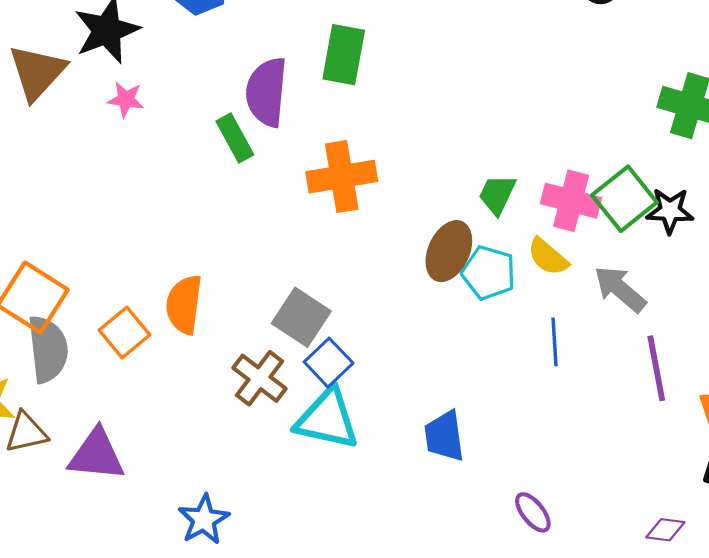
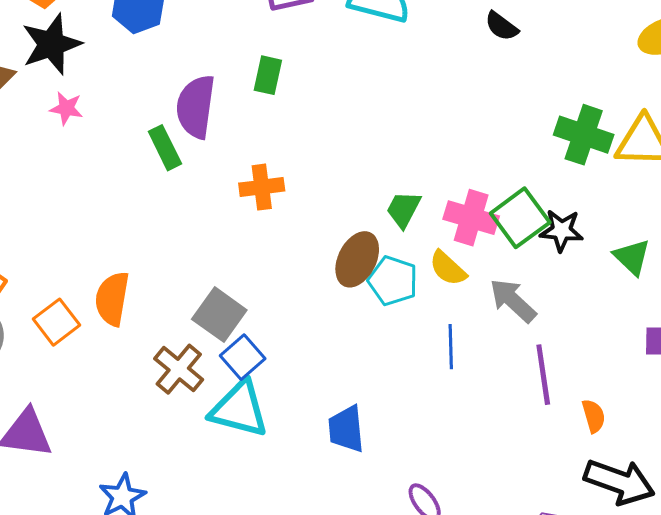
green rectangle: (344, 55) -> (268, 75), size x0.7
orange cross: (342, 177) -> (262, 187), size x0.7

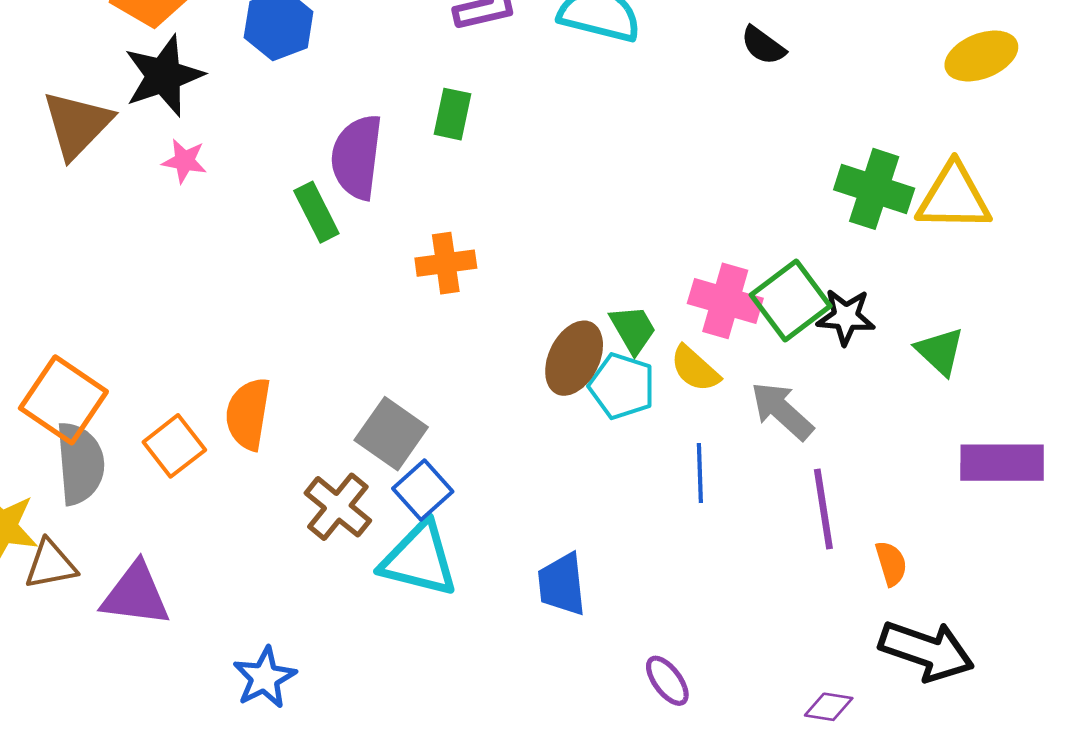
green trapezoid: (404, 209) -> (633, 329), moved, turned 123

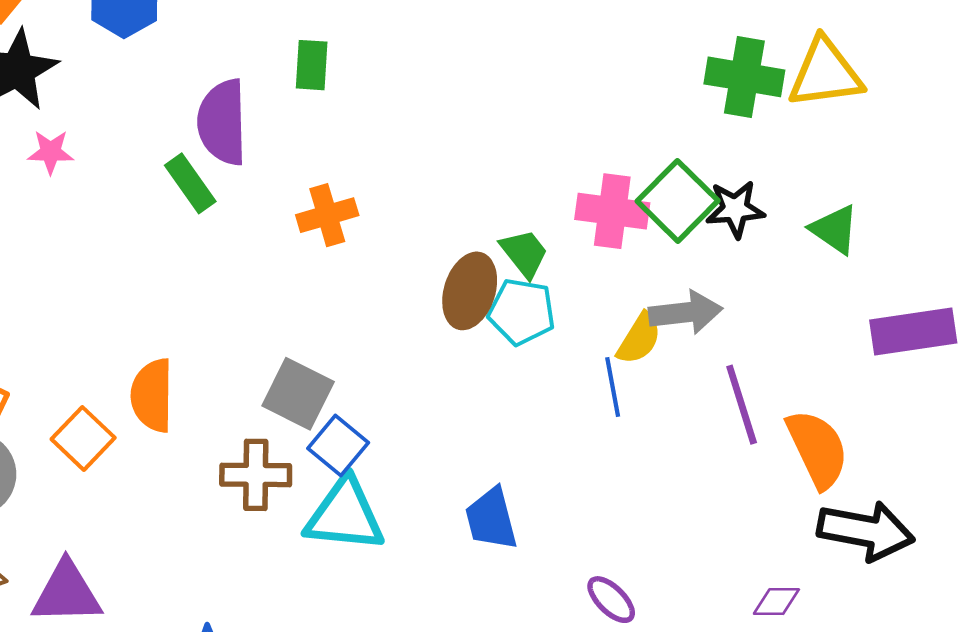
yellow semicircle: (695, 369) -> (639, 339), moved, turned -92
gray arrow: (782, 411) -> (685, 312), turned 140
brown cross: (338, 507) -> (256, 475), turned -30
orange semicircle: (891, 563) -> (817, 449), size x1.8

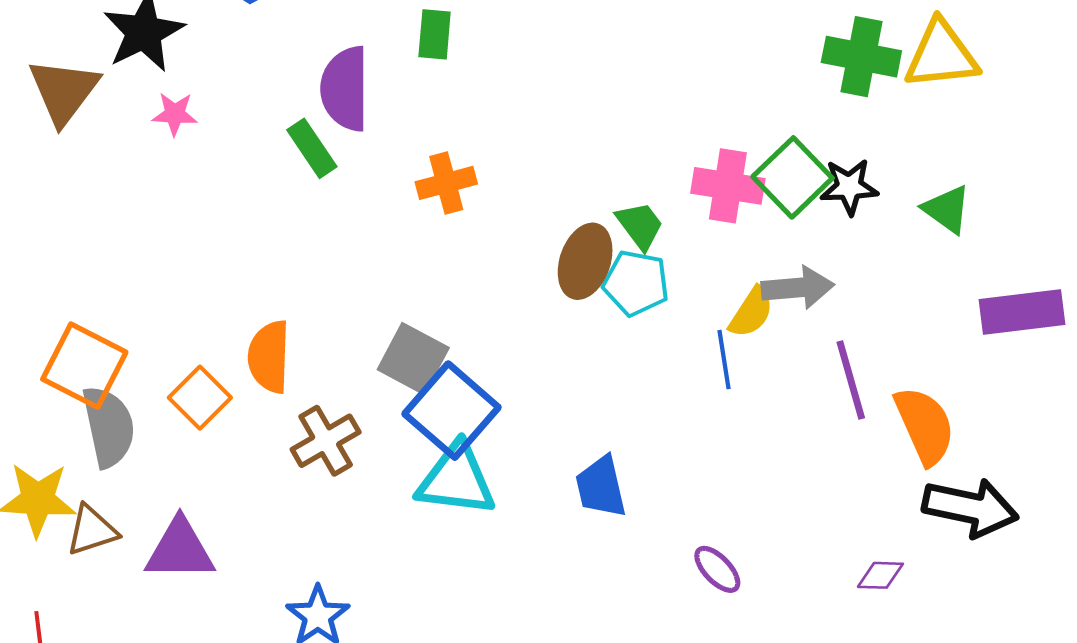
blue square: (338, 445) -> (452, 411), size x1.6
brown cross: (256, 475) -> (326, 441), moved, turned -32

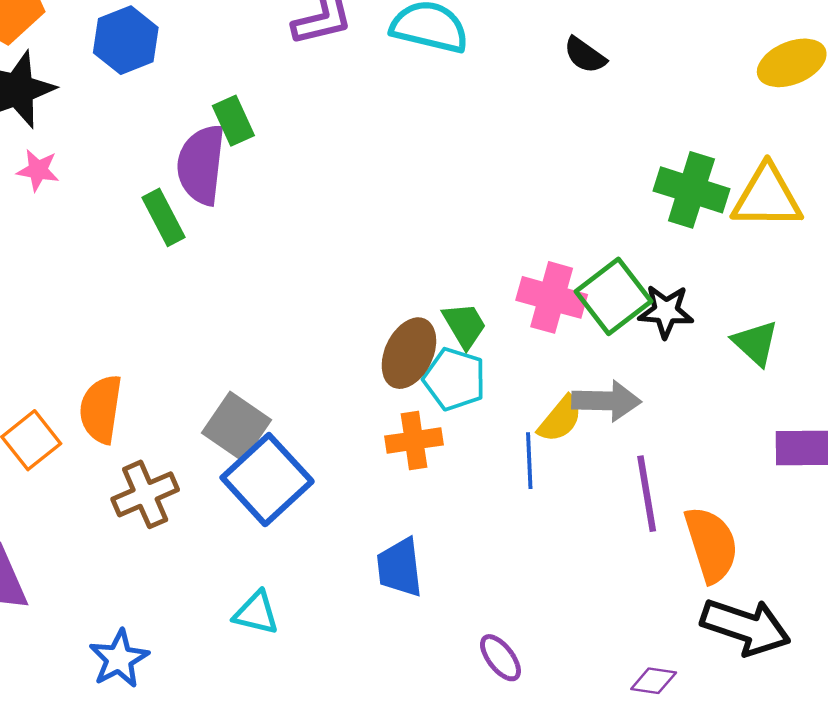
green rectangle: (435, 34) -> (233, 121), moved, turned -36
orange cross: (446, 183) -> (414, 440), moved
cyan triangle: (456, 480) -> (256, 613), moved, size x0.6

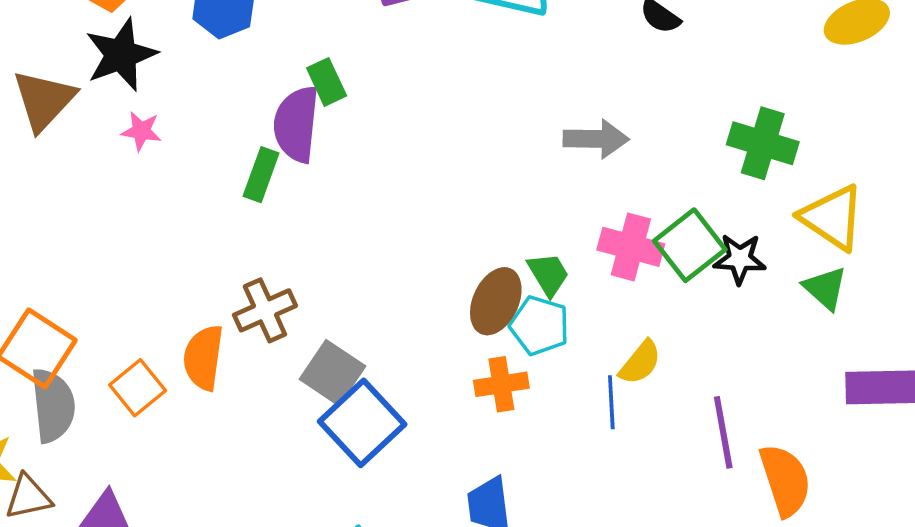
yellow triangle: (767, 197) -> (832, 218), moved, turned 34
green rectangle: (164, 217) -> (261, 175), turned 48
gray arrow: (606, 401) -> (596, 139), moved
brown cross: (145, 494) -> (265, 310), moved

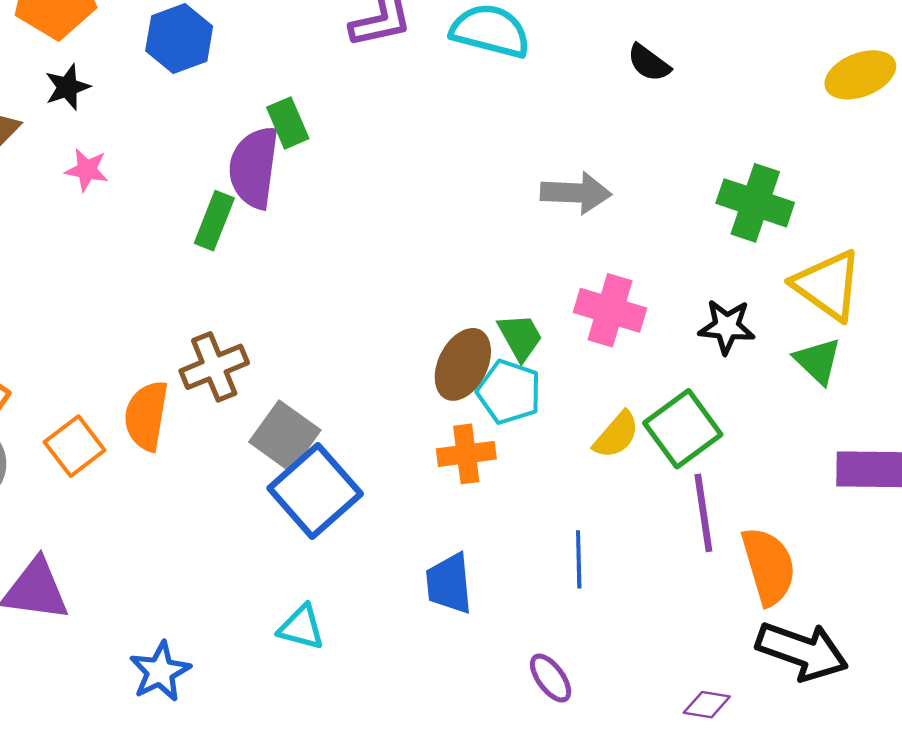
black star: (121, 55) -> (67, 87), size x0.6
green square: (690, 245) -> (683, 429), moved
blue line: (611, 402) -> (579, 559), moved

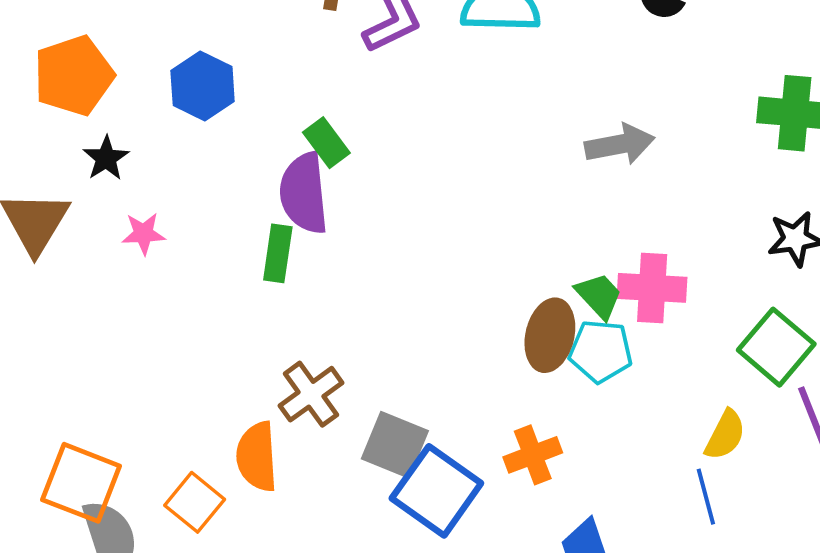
pink cross: (610, 310) -> (652, 288), moved
yellow semicircle: (616, 435) -> (725, 435), moved
orange cross: (466, 454) -> (533, 455), moved

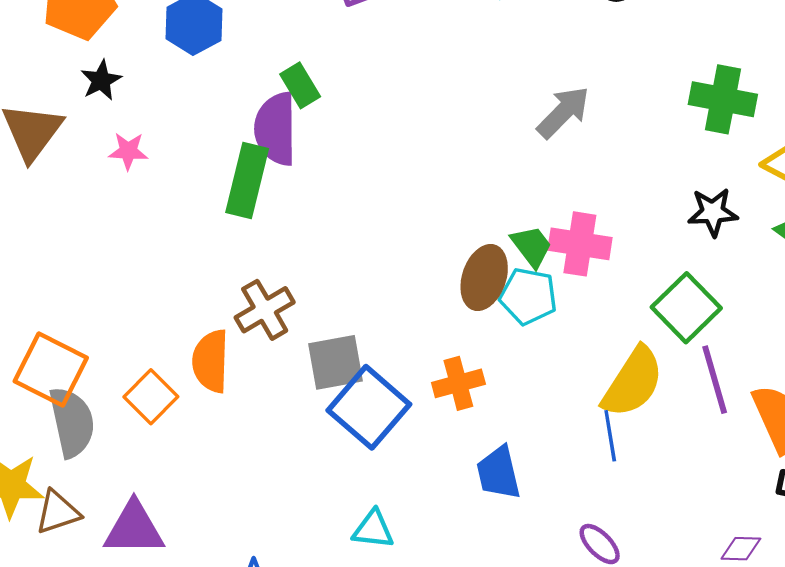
gray arrow: (620, 144) -> (563, 112), turned -40
green rectangle: (278, 253) -> (247, 181), size x1.4
yellow semicircle: (725, 435) -> (633, 382), size x1.6
gray square: (395, 445) -> (336, 362), turned -38

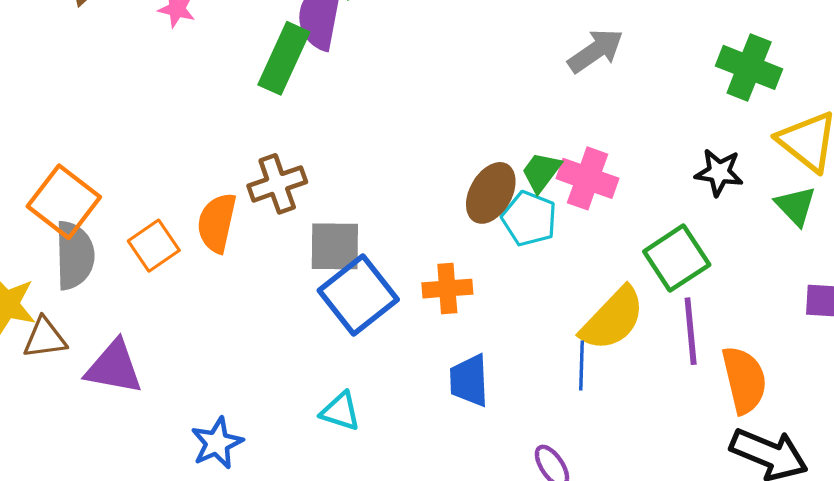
green trapezoid: (532, 246) -> (541, 172), turned -117

